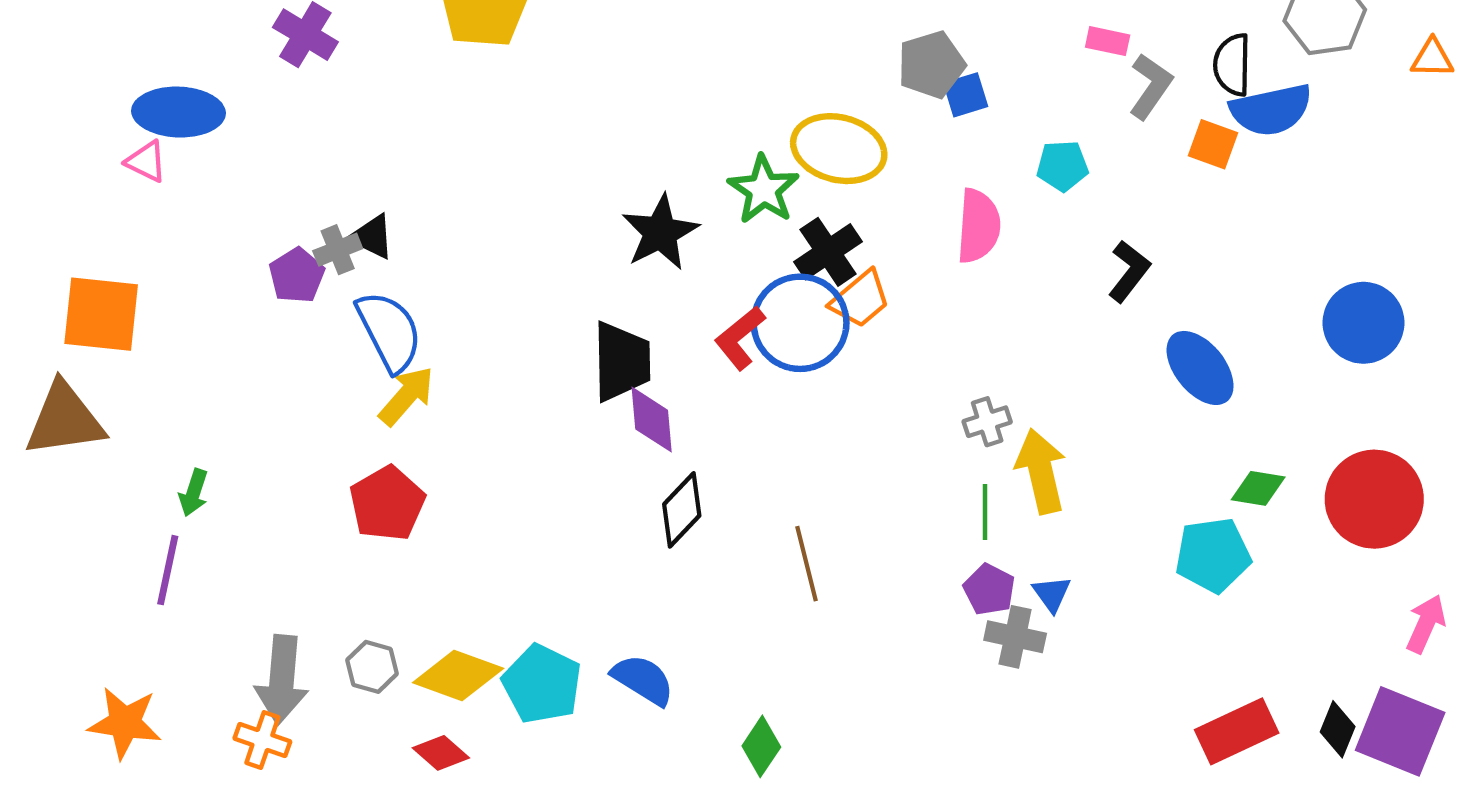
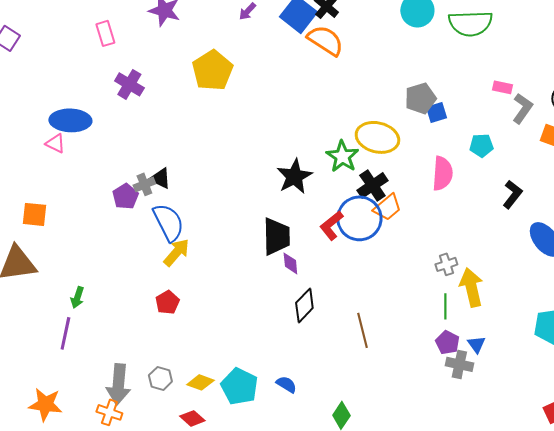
orange square: (101, 314) -> (34, 214), size x0.7
purple diamond: (652, 420) -> (290, 263), size x0.7
red pentagon: (387, 503) -> (167, 302), size x0.7
yellow diamond: (458, 675) -> (200, 382), size x0.7
blue semicircle: (643, 680) -> (286, 384), size x0.7

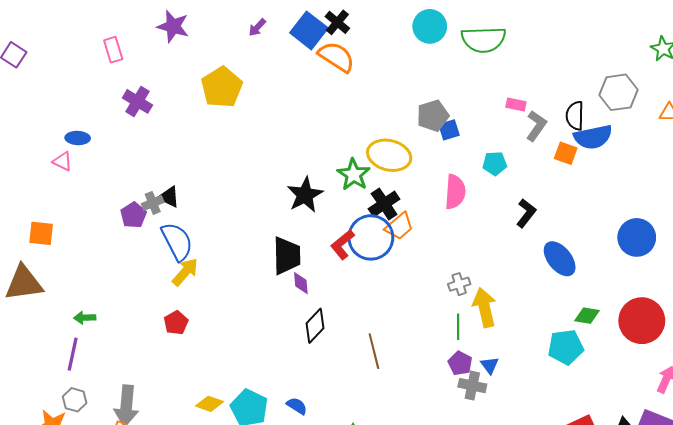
blue ellipse: (70, 120) -> (78, 138), size x0.6
green arrow: (77, 297) -> (85, 318), turned 70
gray hexagon: (160, 378) -> (75, 400), moved

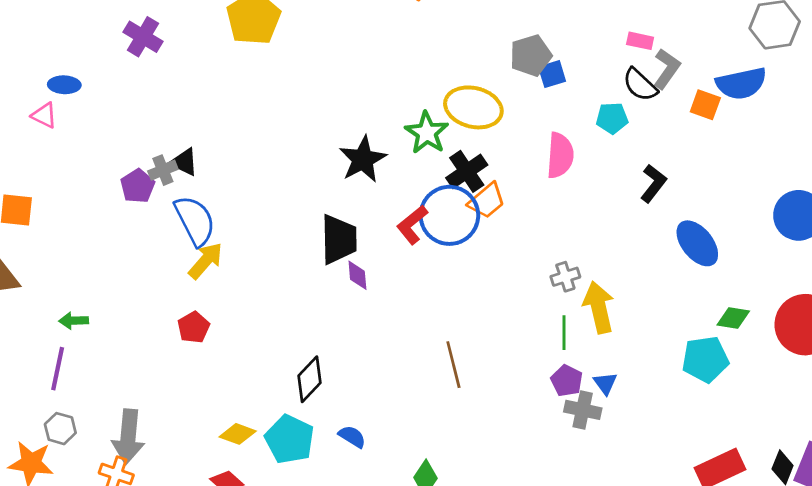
black semicircle: (575, 116) -> (640, 85), moved, turned -48
black diamond: (315, 326) -> (309, 379), moved

